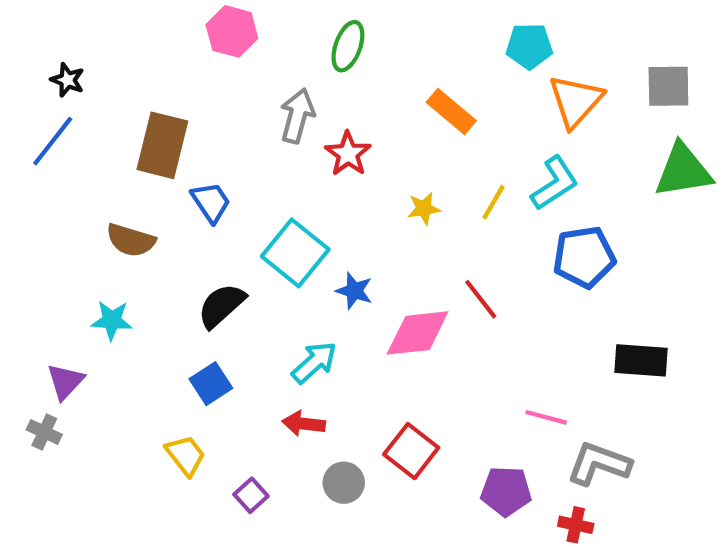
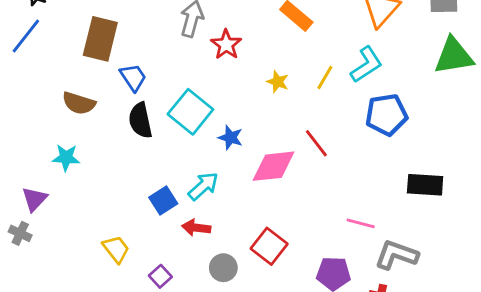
yellow star: (424, 209) -> (278, 82), turned 30
black semicircle: (221, 306) -> (140, 120), moved, turned -60
blue square: (211, 384) -> (163, 200), moved

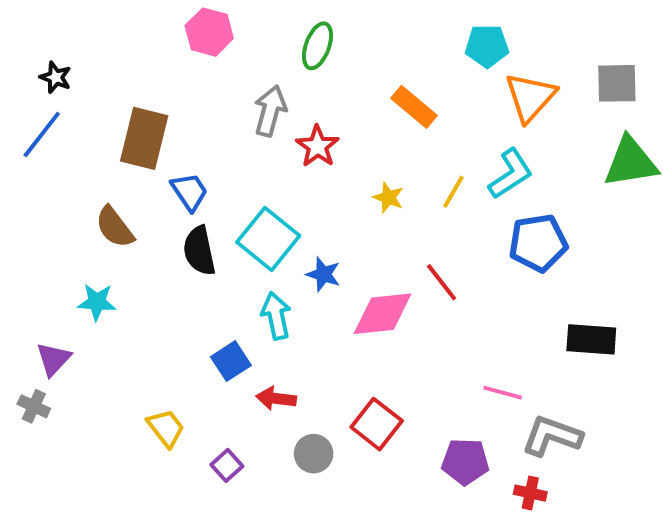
brown semicircle: (79, 103) -> (115, 227), turned 36
cyan arrow: (203, 186) -> (276, 316), moved, turned -60

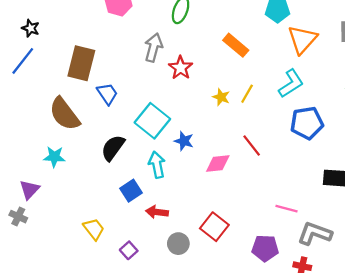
yellow line: (453, 192) -> (247, 94), moved
brown semicircle: (115, 227) -> (64, 114), size x1.4
black semicircle: (199, 251) -> (113, 148), moved, turned 48
pink diamond: (383, 314) -> (218, 164), size x0.7

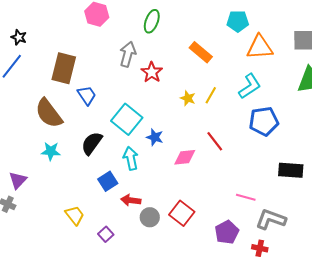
orange triangle: (302, 40) -> (260, 47), turned 44
cyan star: (54, 157) -> (51, 151), moved
gray circle: (178, 244) -> (150, 217), moved
purple pentagon: (265, 248) -> (227, 232), turned -30

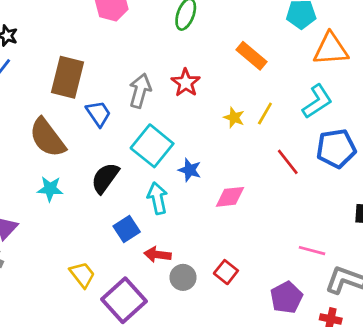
gray arrow: (128, 54) -> (140, 91), moved
red line: (215, 141) -> (288, 162), moved
red square: (182, 213) -> (226, 272), size x0.7
purple square: (106, 234) -> (124, 300), size x2.0

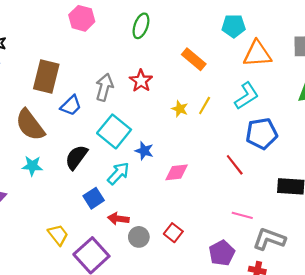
blue trapezoid: (98, 114) -> (71, 106), turned 80
red line: (288, 162) -> (235, 165), moved
cyan arrow: (157, 198) -> (118, 173), turned 55

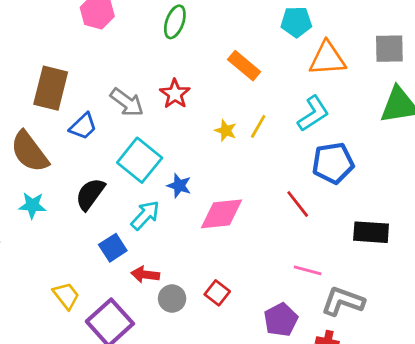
gray arrow: (104, 87) -> (127, 102), turned 112
pink diamond: (177, 172) -> (221, 214), size x1.4

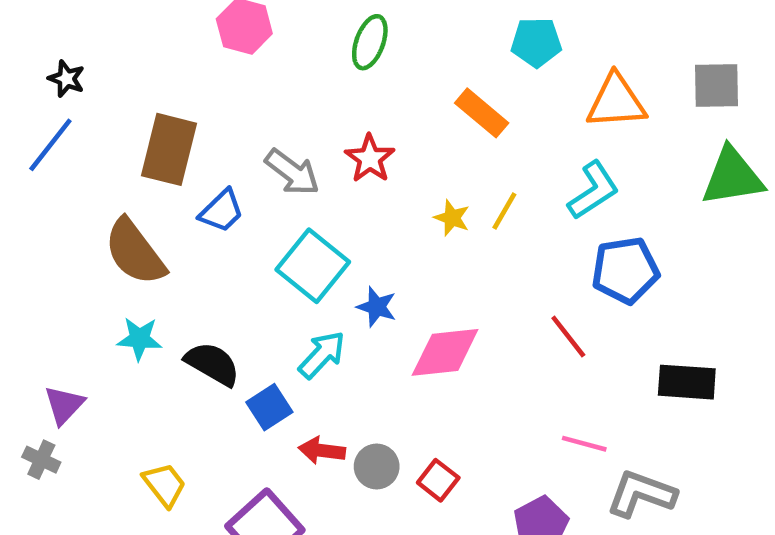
cyan pentagon: (296, 22) -> (536, 42), moved
black semicircle: (90, 194) -> (212, 364), moved, turned 84
yellow trapezoid: (66, 296) -> (164, 485), moved
gray circle: (172, 299) -> (377, 466), moved

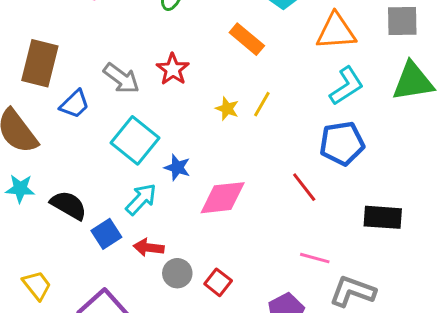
cyan L-shape: (593, 190) -> (346, 86), moved
red arrow: (322, 451) -> (149, 248), moved

